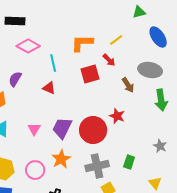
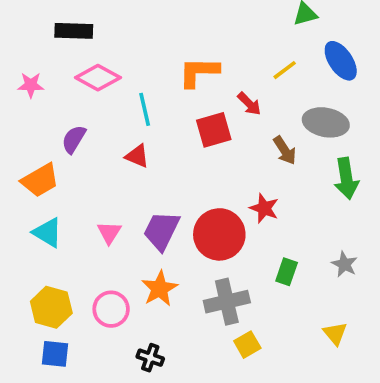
yellow line: (116, 40) -> (285, 70), moved
green rectangle: (129, 162) -> (287, 272), moved

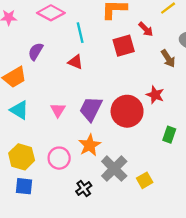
gray cross: (227, 302) -> (114, 169), moved, turned -32
black cross: (150, 358) -> (84, 189), turned 35

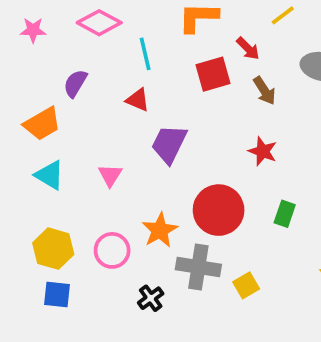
brown arrow: (168, 58) -> (264, 91), moved
purple trapezoid: (91, 109) -> (169, 144), moved
red circle: (127, 111) -> (219, 210), moved
gray cross: (114, 169) -> (198, 267), turned -36

